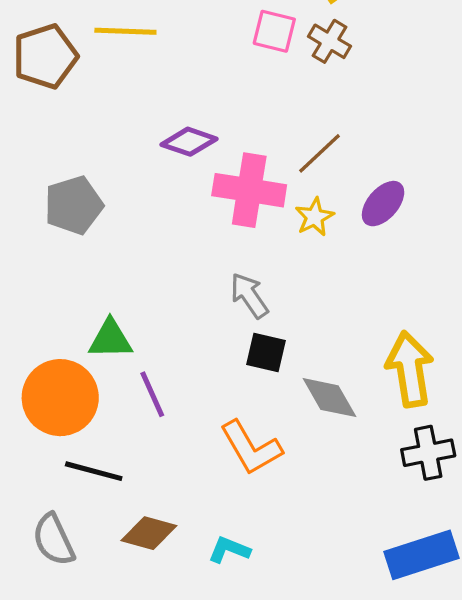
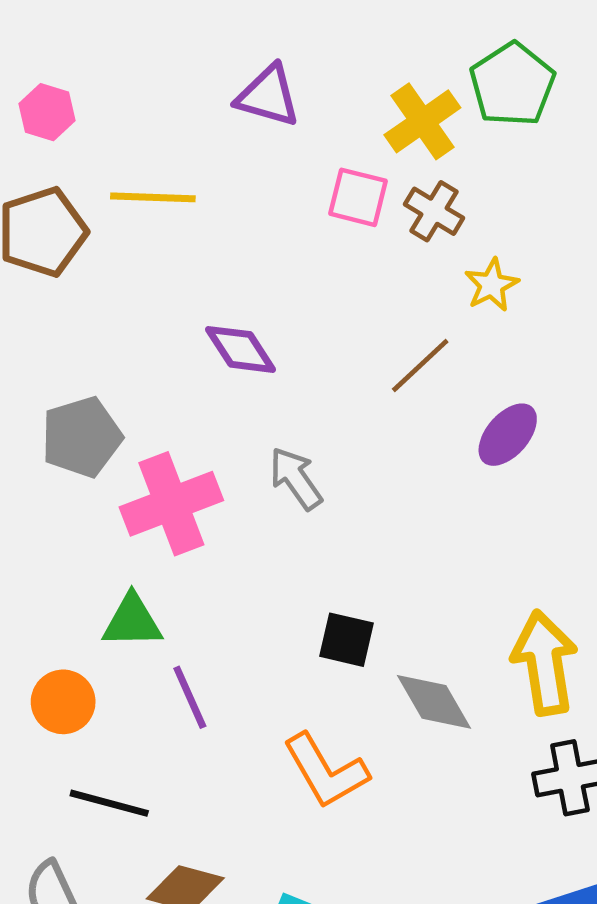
purple diamond: (189, 142) -> (240, 349), turned 38
pink cross: (249, 190) -> (171, 504), moved, turned -30
yellow star: (314, 217) -> (492, 285), moved
gray arrow: (249, 296) -> (296, 478), moved
orange circle: (60, 398) -> (63, 702), size x0.6

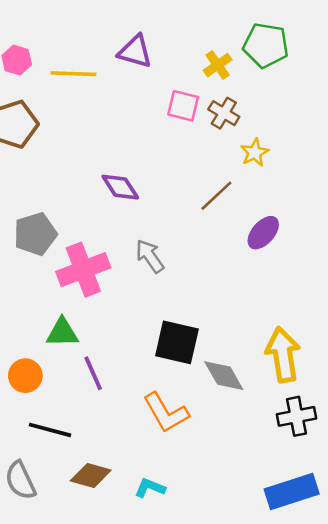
green pentagon: (512, 84) -> (266, 45), turned -30
yellow cross: (422, 121) -> (218, 65), size x0.7
yellow line: (153, 197) -> (73, 74), moved
black square: (346, 640) -> (177, 342), size x1.5

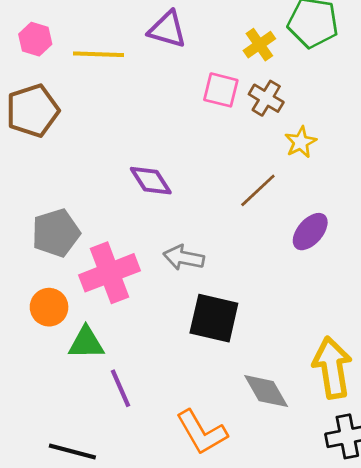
gray arrow: (150, 256) -> (184, 258), turned -44
black square: (177, 342) -> (214, 318), moved
orange circle: (25, 376) -> (49, 307), moved

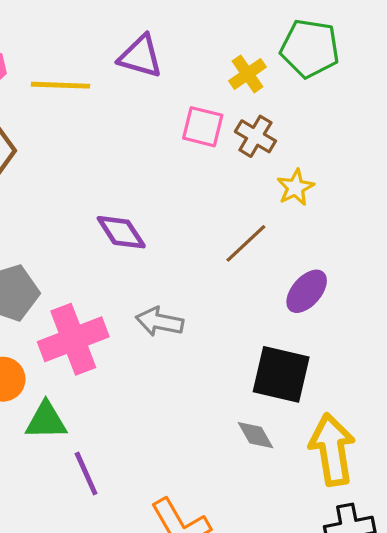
black square: (214, 318) -> (281, 374), moved
gray diamond: (266, 391) -> (255, 435), moved, size x0.7

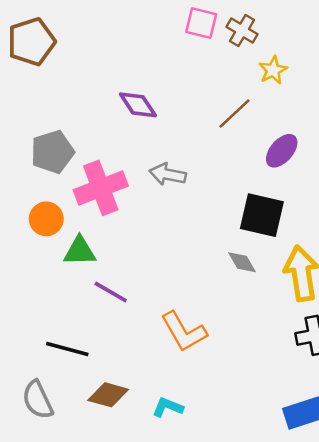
purple line: (86, 473) -> (111, 292), turned -36

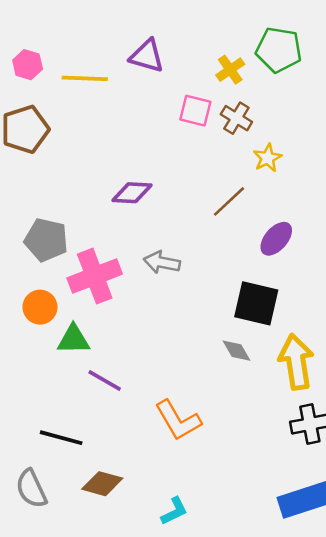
purple diamond: (138, 105) -> (132, 193), turned -54
gray pentagon: (52, 152) -> (46, 240), turned 30
cyan L-shape: (168, 407) -> (174, 511), moved, turned 132

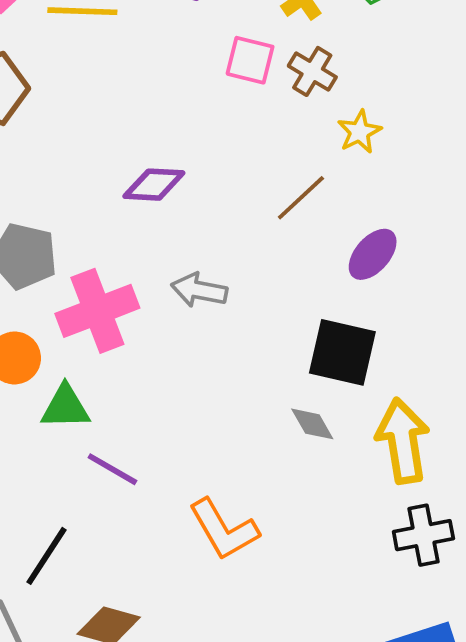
black line: (61, 438) -> (47, 556), turned -72

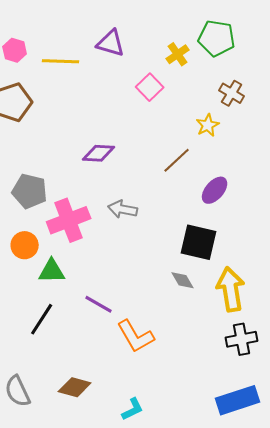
pink square: (250, 60) -> (150, 87), turned 32
brown cross: (312, 71) -> (232, 93), moved
purple line: (112, 469) -> (99, 304), moved
black line: (47, 556) -> (42, 319), moved

